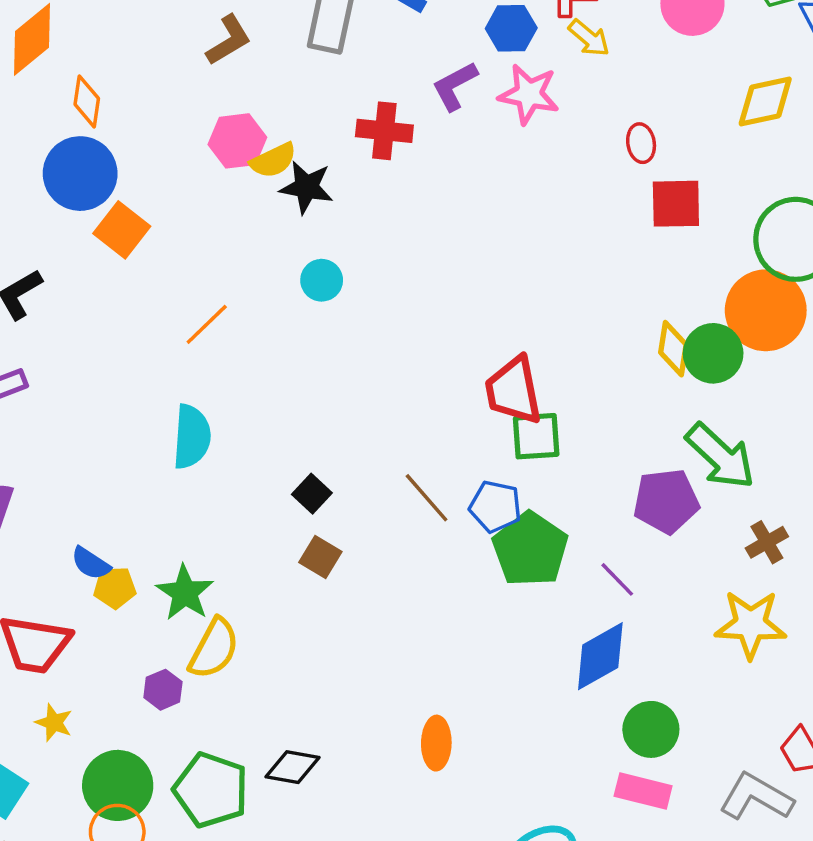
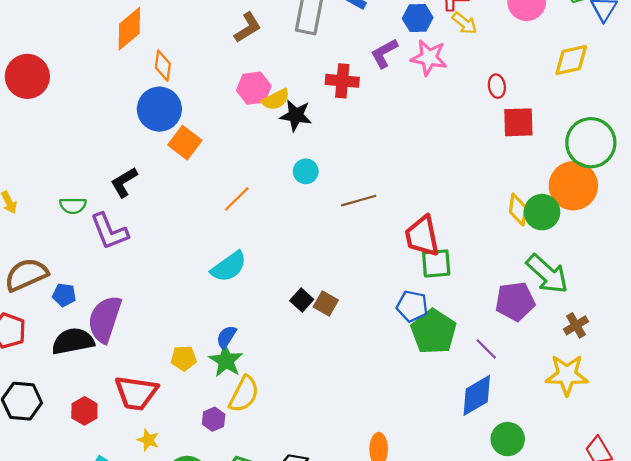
cyan semicircle: (192, 437) -> (229, 267), turned 51
brown line: (427, 498) -> (359, 201), moved, turned -64
brown square: (320, 557) -> (326, 304), moved
blue semicircle: (91, 563) -> (226, 337), moved, turned 90

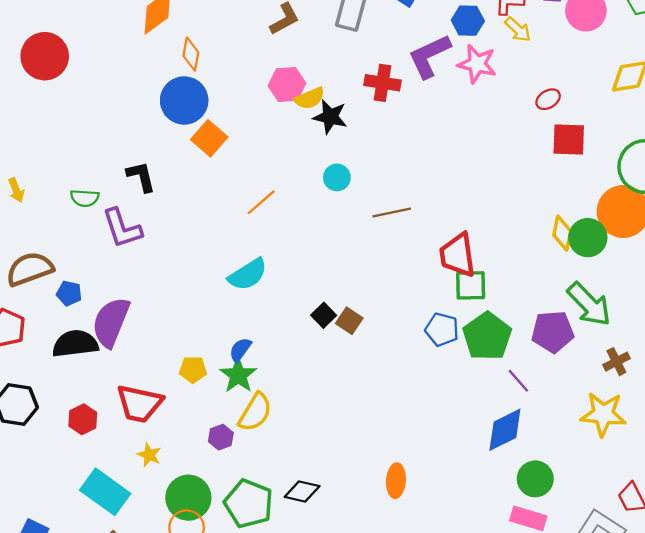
purple L-shape: (384, 53) -> (429, 56), size x1.4
red ellipse: (497, 86) -> (548, 99), turned 65
black L-shape: (124, 182) -> (141, 177), turned 104
green pentagon: (434, 332) -> (487, 336), moved

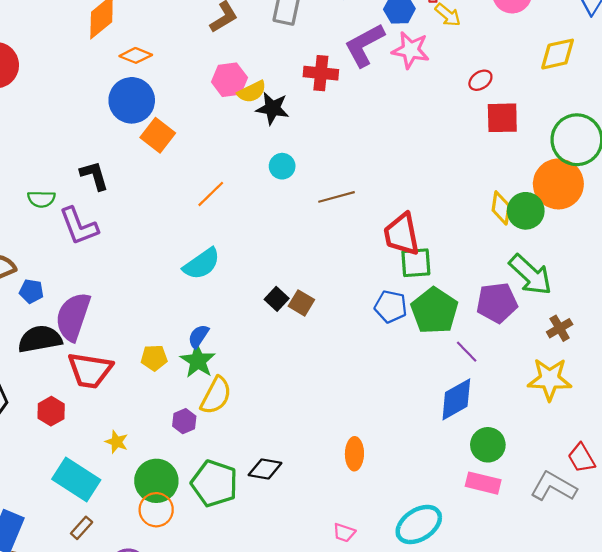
orange diamond: (191, 54) -> (136, 55), turned -76
red trapezoid: (140, 404) -> (90, 370), moved

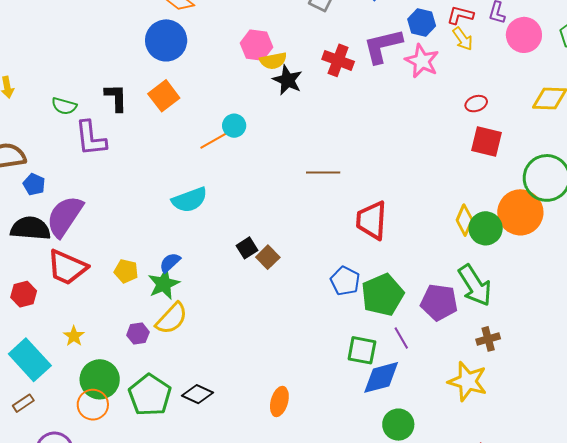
orange square: (158, 135) -> (164, 96), moved
cyan circle: (282, 166) -> (234, 126), moved
green square: (416, 263) -> (362, 350), moved

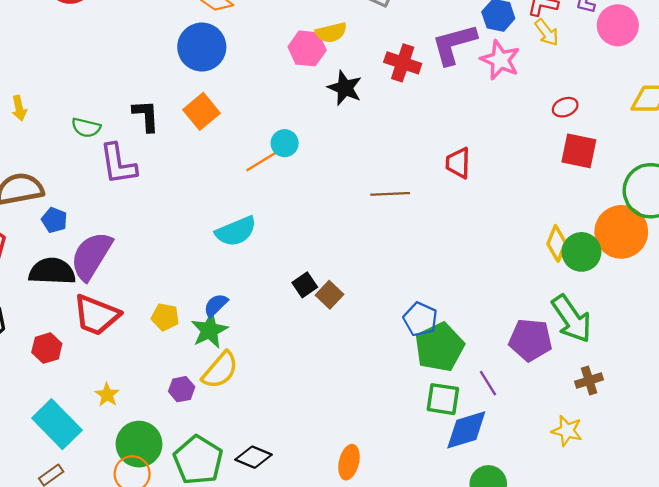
yellow semicircle: (273, 61) -> (331, 32), moved
red trapezoid: (372, 220) -> (458, 163), moved, size x0.7
green pentagon: (383, 295) -> (439, 347), moved
yellow star: (467, 381) -> (567, 431), size x0.7

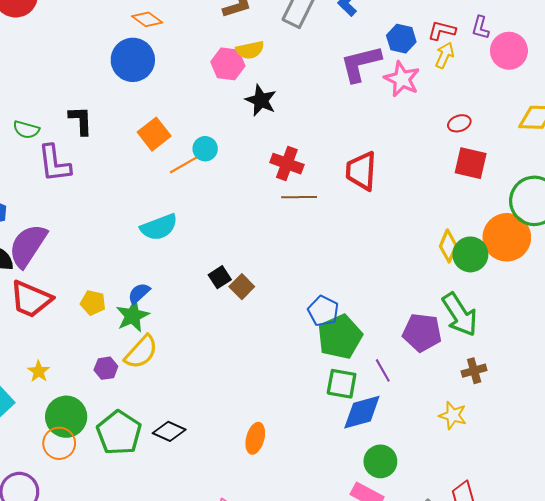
yellow arrow: (547, 32) -> (445, 55), turned -120
red cross: (403, 63) -> (287, 164), moved
orange square: (202, 111) -> (154, 134), moved
red trapezoid: (458, 163) -> (361, 171), size x1.4

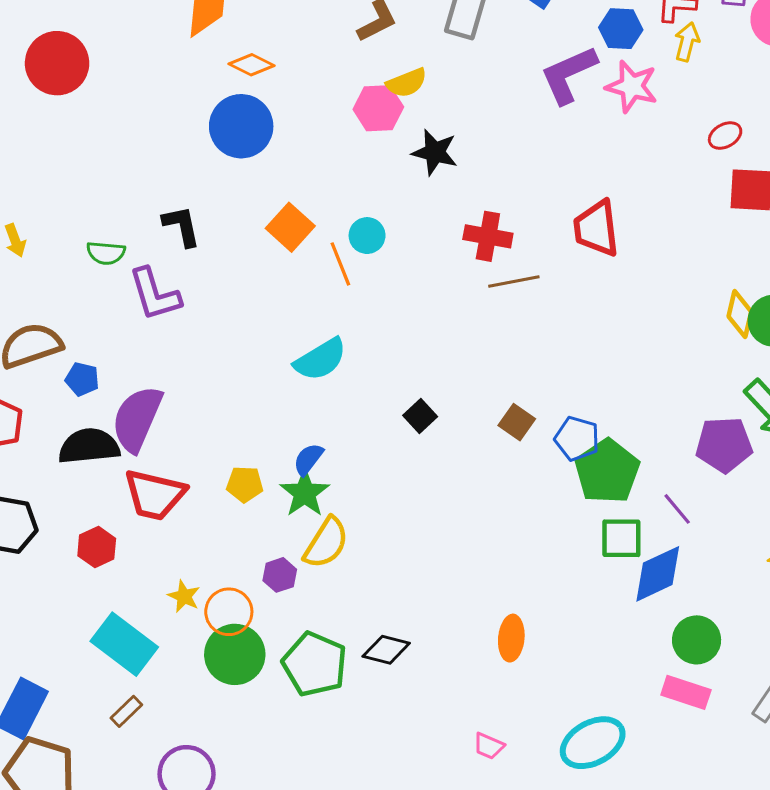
orange line: (184, 165) -> (340, 264), turned -72
brown square: (242, 287) -> (517, 422), moved
orange circle: (59, 443) -> (229, 612), moved

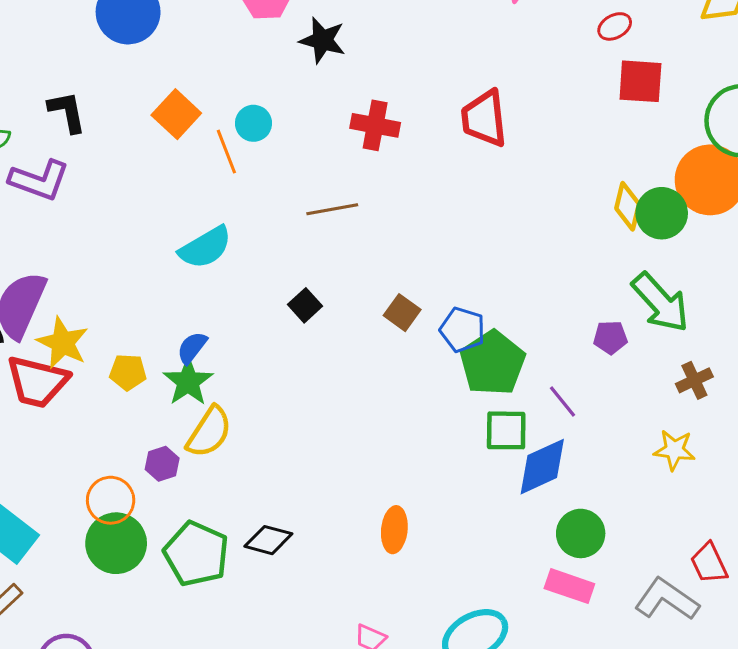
brown line: (514, 281) -> (332, 209), moved
purple L-shape: (155, 294) -> (39, 180), turned -54
purple pentagon: (724, 445) -> (610, 337), size x0.6
yellow star: (184, 596) -> (63, 343), moved, size x1.6

